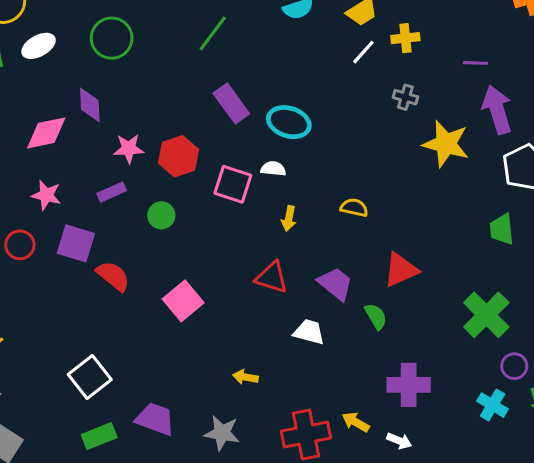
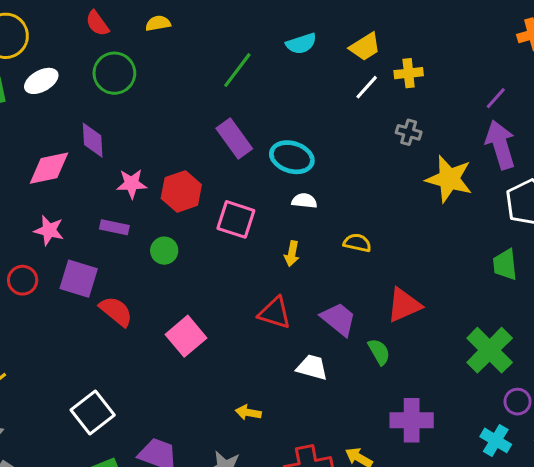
green line: (213, 33) -> (237, 70), moved
purple line: (475, 63) -> (496, 98), moved, turned -50
white semicircle: (273, 169) -> (304, 201), moved
purple rectangle: (112, 192) -> (114, 227), turned 36

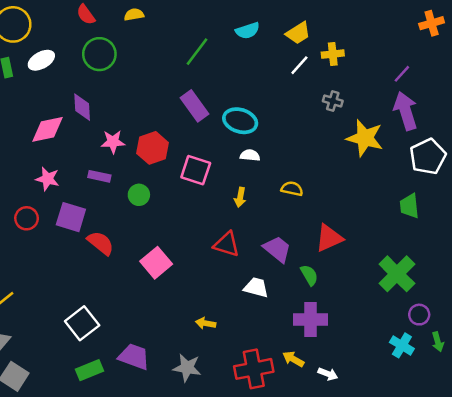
purple cross: (412, 420) -> (311, 320), moved

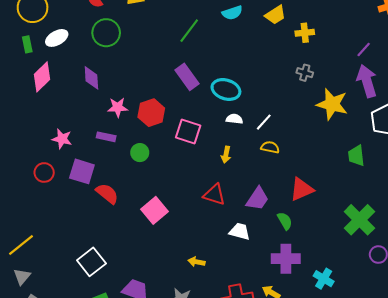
white line: (299, 65) -> (264, 122), moved
pink diamond: (48, 129) -> (42, 77), moved, turned -32
green trapezoid: (409, 206) -> (356, 156), moved
purple trapezoid: (277, 249) -> (257, 199), turned 85
cyan cross: (402, 345) -> (324, 279), moved

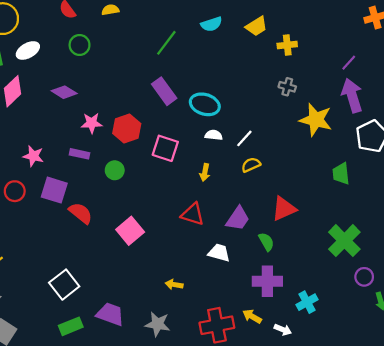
green circle: (106, 33) -> (80, 45), size x0.7
purple diamond: (91, 78) -> (64, 92), turned -55
yellow semicircle: (270, 147) -> (251, 165), turned -36
cyan cross: (324, 279) -> (307, 302), turned 30

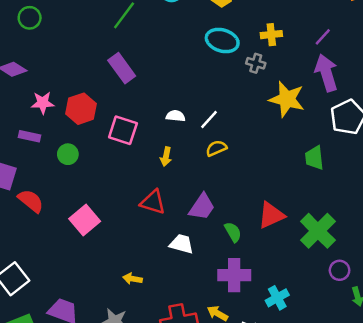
yellow cross: (287, 45) -> (271, 35), moved
cyan ellipse: (205, 104) -> (222, 41), moved
red triangle: (284, 209) -> (271, 215), moved

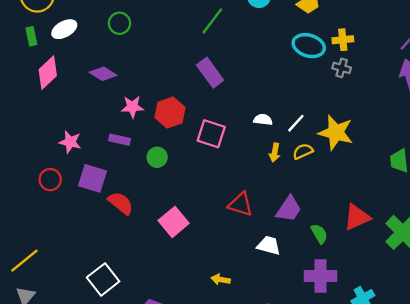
yellow cross: (271, 35) -> (343, 40), moved
yellow star: (287, 99) -> (336, 133), moved
yellow arrow: (166, 157) -> (275, 153), moved

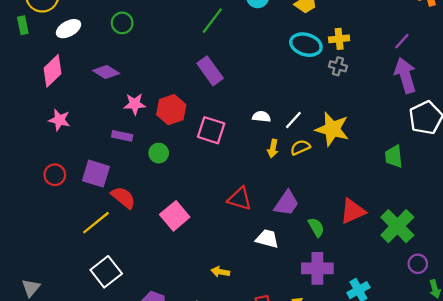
green rectangle: (31, 36) -> (23, 25), moved
pink star: (70, 142) -> (59, 120), moved
yellow line: (24, 261) -> (96, 223), moved

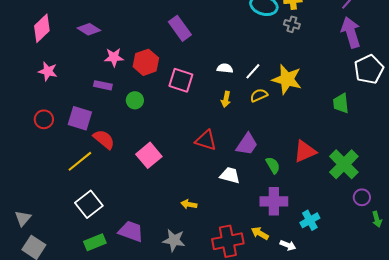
yellow arrow: (273, 148) -> (226, 99), moved

